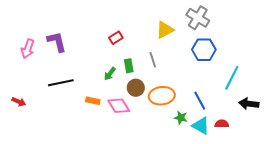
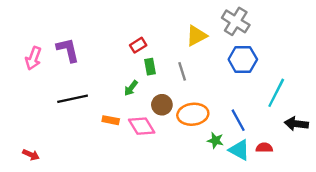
green rectangle: (129, 66) -> (150, 67), moved
red arrow: (19, 102) -> (31, 155), moved

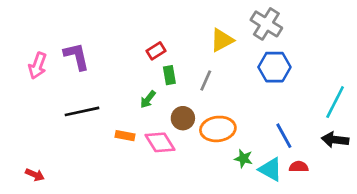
gray line: (182, 71) -> (206, 80), turned 42
cyan line: (276, 93) -> (335, 102), moved
blue line: (238, 120) -> (284, 136), moved

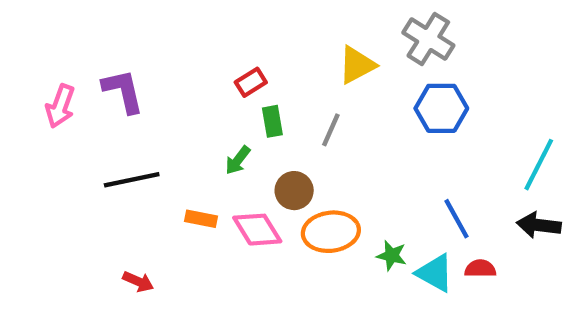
orange ellipse: (218, 129) -> (331, 232), moved
red arrow: (35, 175) -> (138, 282), moved

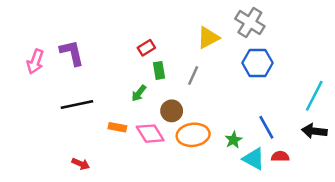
green star: (392, 256) -> (233, 140), moved, turned 30

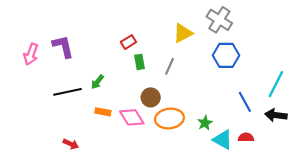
green arrow: (139, 93) -> (97, 82), moved
blue line: (266, 127) -> (245, 102), moved

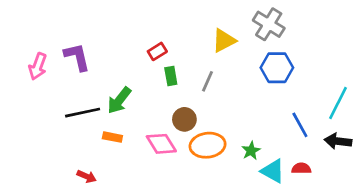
green arrow: (97, 82) -> (119, 100), size x1.5
orange rectangle: (103, 112) -> (112, 137), moved

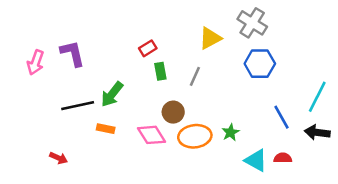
green star: (251, 151) -> (231, 132), moved
red arrow: (87, 176) -> (58, 158), moved

